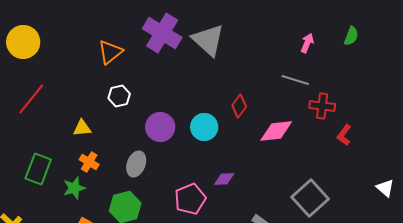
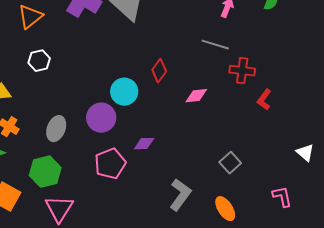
purple circle: (160, 127) -> (101, 118), moved
pink diamond: (276, 131) -> (196, 96), size x0.7
gray square: (310, 198) -> (230, 163), size x0.6

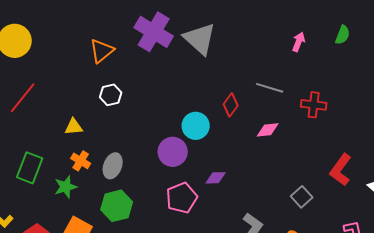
gray line: (215, 45) -> (270, 88), moved
red L-shape: (264, 100) -> (341, 170), moved, size x1.5
gray ellipse: (56, 129) -> (113, 166), moved

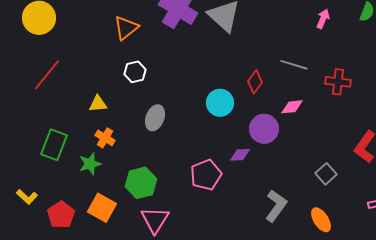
purple circle: (173, 152) -> (264, 129), moved
gray ellipse: (113, 166) -> (155, 118), moved

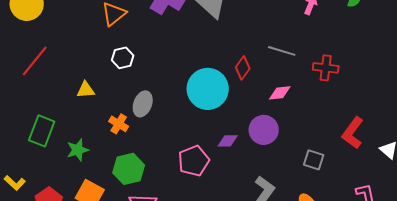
cyan circle: (220, 103) -> (208, 89), size x1.5
purple circle: (264, 129) -> (264, 130), moved
orange cross: (105, 138) -> (119, 124), moved
gray square: (326, 174) -> (314, 160), turned -30

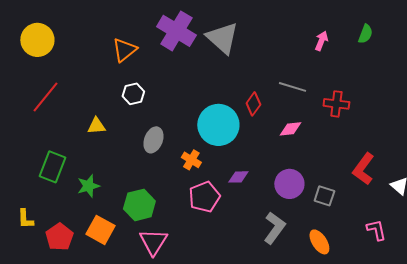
orange cross: (119, 124) -> (191, 160), moved
purple circle: (264, 130) -> (289, 184), moved
yellow L-shape: (15, 183) -> (25, 219), turned 45

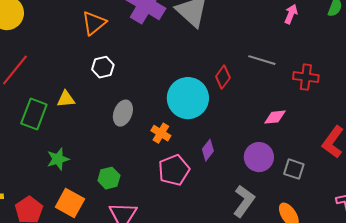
pink diamond: (290, 129) -> (275, 117), moved
green rectangle: (52, 167) -> (34, 114), moved
purple diamond: (238, 177) -> (208, 150), turned -50
green hexagon: (139, 205) -> (109, 178), size x0.7

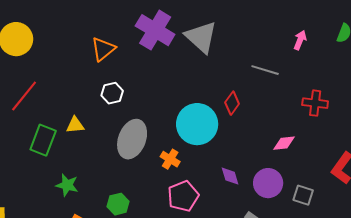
gray line: (262, 60) -> (265, 70), moved
gray ellipse: (123, 113) -> (132, 139), size x1.5
purple diamond: (208, 150) -> (230, 176), moved, turned -55
green star: (58, 159) -> (67, 185), turned 30

